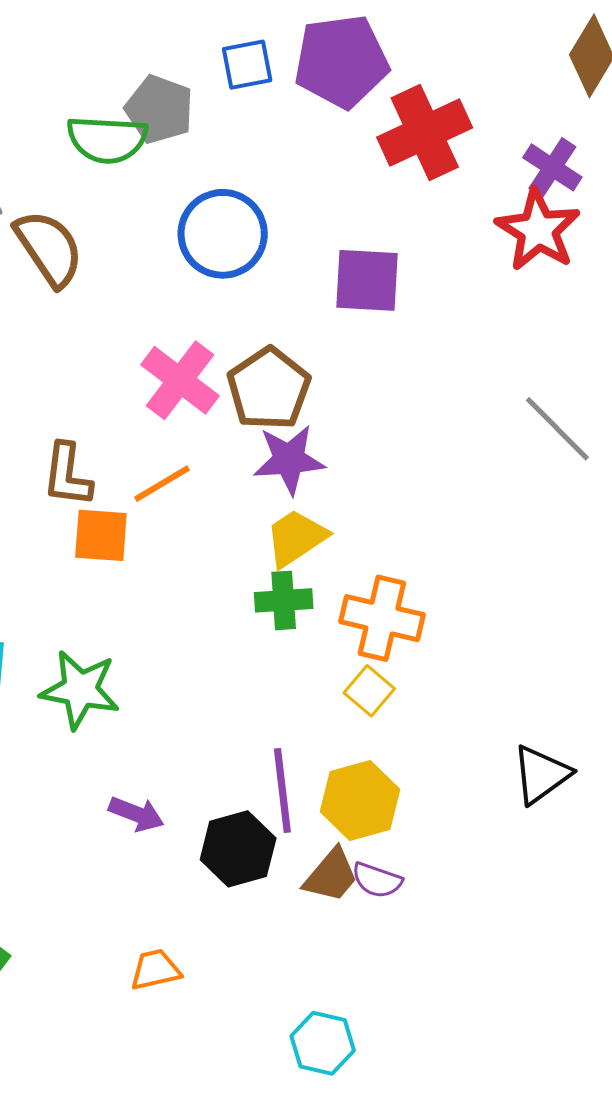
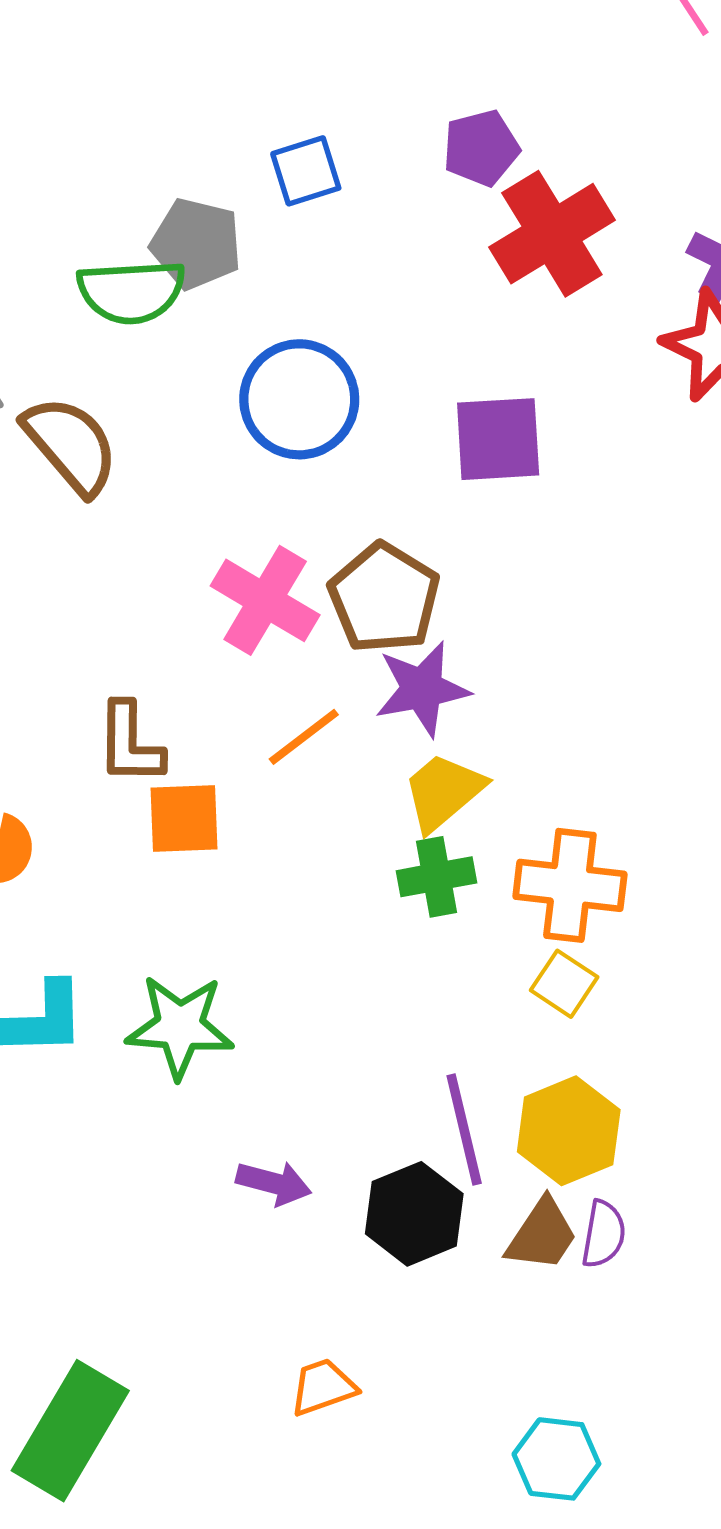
purple pentagon: (341, 61) -> (481, 148), moved, size x0.6
orange line: (162, 484) -> (304, 737), moved
purple semicircle: (377, 880) -> (603, 1234), turned -93

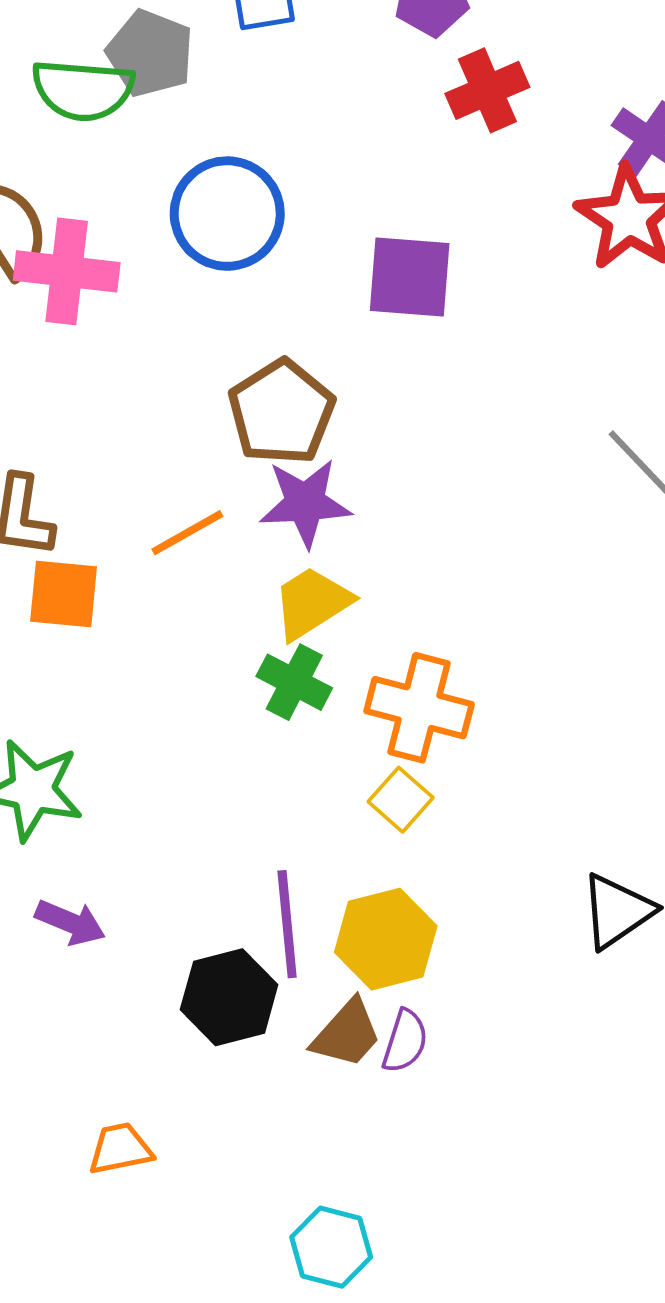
red cross: (552, 234) -> (487, 90), size x0.7
pink cross: (265, 600) -> (67, 271), moved, turned -32
green cross: (437, 877) -> (294, 682), turned 30
purple arrow: (274, 1183) -> (70, 922), moved

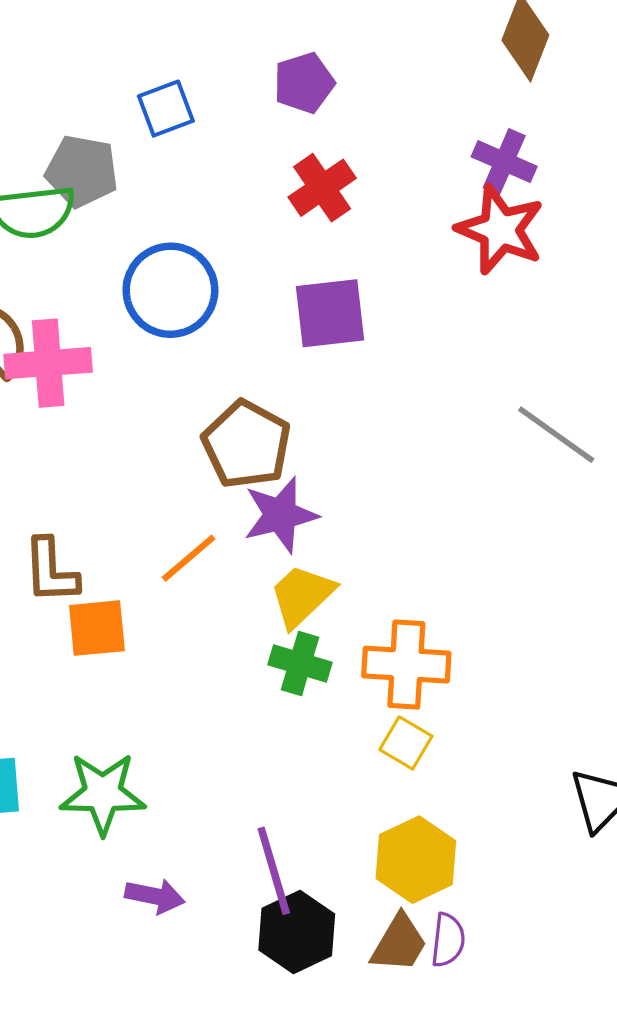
red cross: (487, 90) -> (322, 188), moved
purple line: (287, 924) -> (274, 871), moved

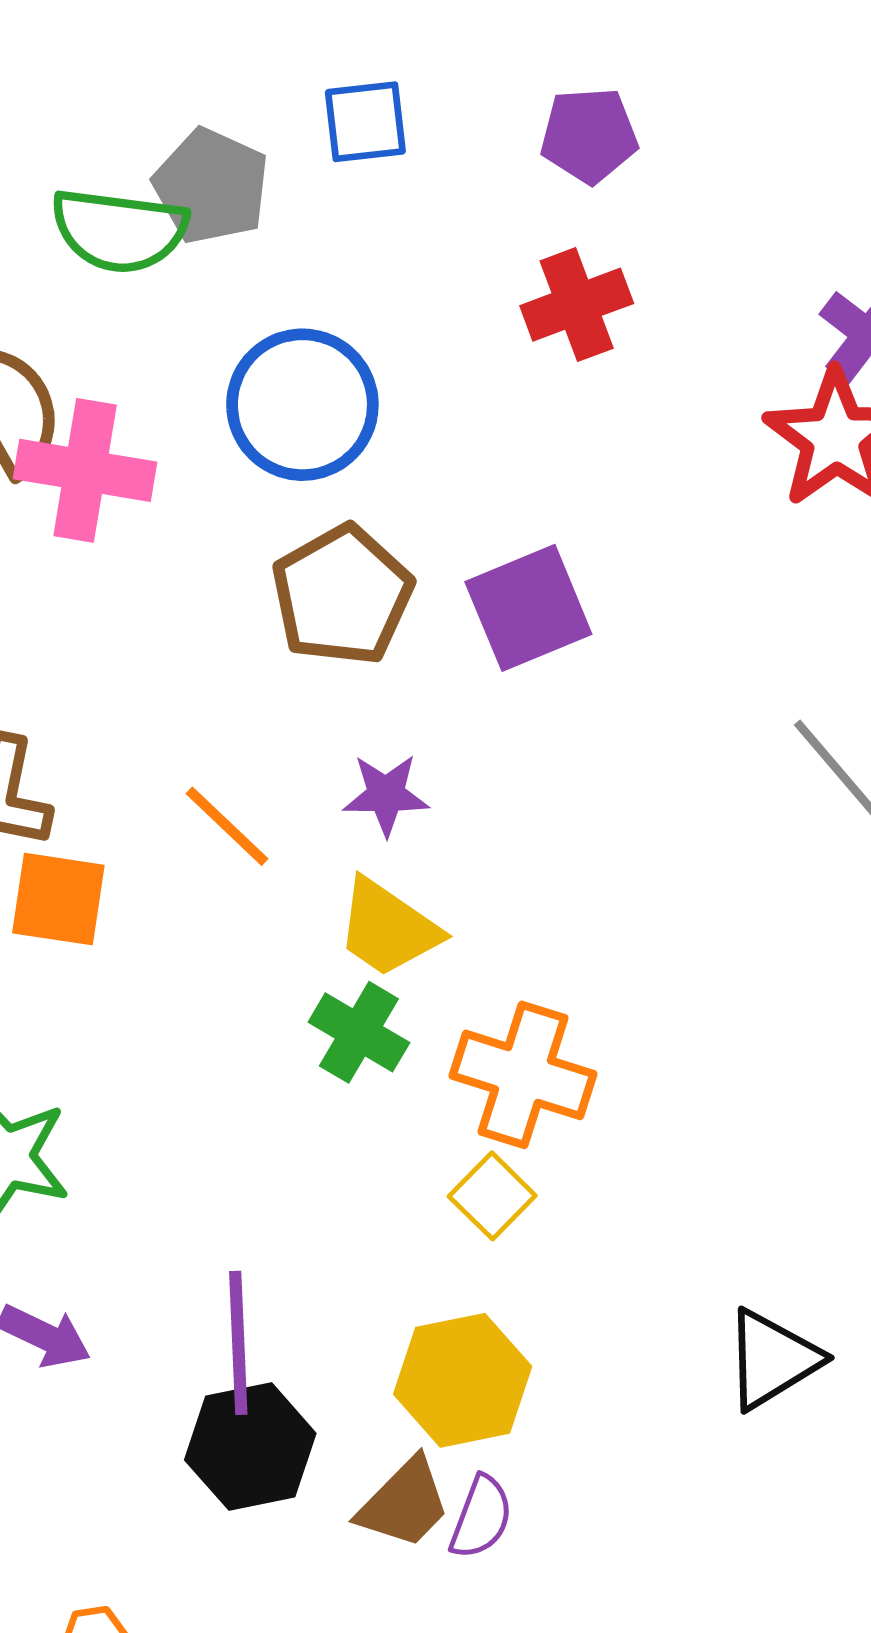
purple square: (330, 313) -> (528, 608), moved, turned -30
brown pentagon: (247, 444) -> (342, 595), moved
purple star: (280, 515) -> (386, 795), size x0.7
orange line: (189, 558) -> (227, 826), turned 70
yellow trapezoid: (302, 596) -> (388, 928), turned -116

